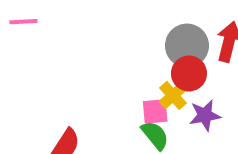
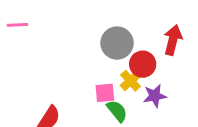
gray circle: (187, 46) -> (117, 43), moved
pink square: (155, 111) -> (105, 93), moved

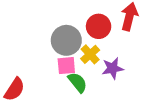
gray circle: (117, 43) -> (66, 40), moved
red circle: (143, 64) -> (99, 26), moved

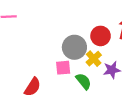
pink square: (66, 66) -> (63, 68), moved

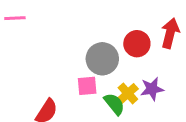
yellow cross: (94, 59) -> (128, 93), moved

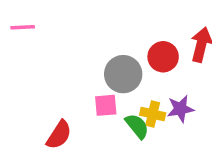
yellow cross: (128, 93) -> (153, 114), turned -35

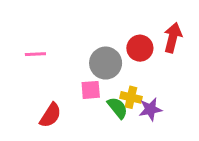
pink line: (23, 27) -> (35, 54), moved
purple star: (180, 109) -> (150, 109), moved

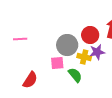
yellow cross: (131, 97) -> (84, 57), moved
purple star: (150, 109) -> (97, 52), moved

